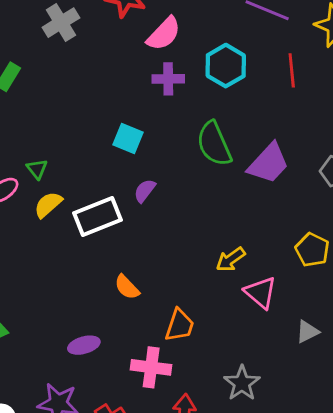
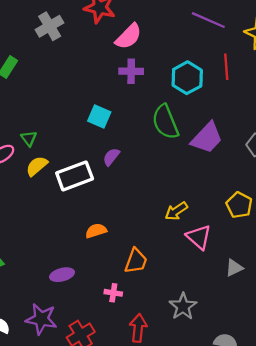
cyan hexagon: (226, 66) -> (187, 78), moved
orange semicircle: (127, 287) -> (96, 231), turned 115
pink cross: (151, 367) -> (113, 293), size x0.6

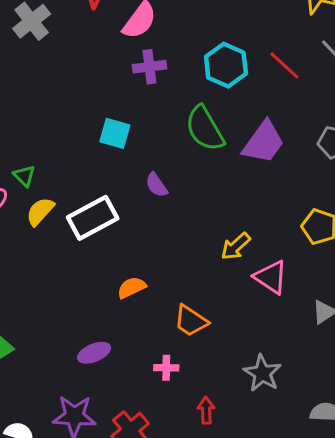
red line: (226, 67) -> (284, 65), moved, turned -35
purple semicircle: (111, 157) -> (156, 185), moved, turned -66
orange trapezoid: (136, 261) -> (191, 321), turned 112
red arrow: (138, 328) -> (206, 410), size x0.7

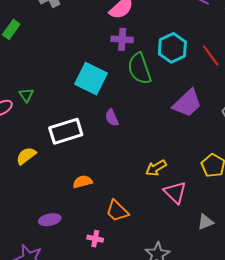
green semicircle: (205, 129) -> (139, 69), moved
cyan square: (115, 133) -> (91, 79), size x1.5
yellow semicircle: (40, 211) -> (26, 156), moved

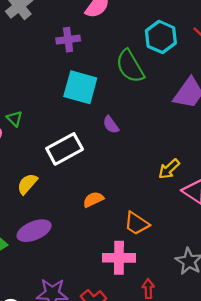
purple cross: (122, 39) -> (68, 40), moved
purple ellipse: (50, 220) -> (34, 231), moved, size x1.4
pink cross: (95, 239) -> (119, 258), size x1.8

